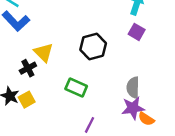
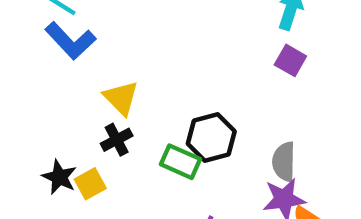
black hexagon: (93, 46) -> (211, 137), moved
black cross: (28, 68) -> (117, 140), moved

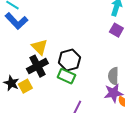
black hexagon: (211, 137) -> (69, 60), moved
black cross: (117, 140) -> (37, 66), size x1.5

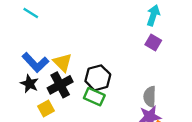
blue L-shape: (16, 21) -> (35, 62), moved
black star: (11, 83) -> (29, 84), moved

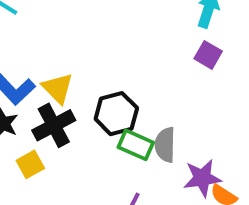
green rectangle: (94, 97) -> (136, 145), moved
gray semicircle: (150, 97) -> (165, 145), moved

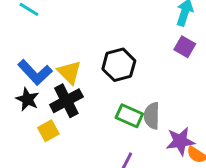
black hexagon: (116, 114) -> (119, 65), moved

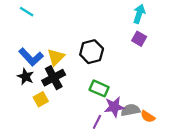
yellow triangle: (69, 72) -> (56, 57), turned 30
gray semicircle: (152, 116) -> (130, 110), moved, turned 78
purple star: (180, 141) -> (114, 107), moved

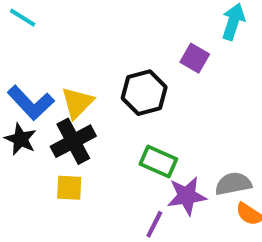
purple square: (139, 39) -> (195, 58), moved
yellow square: (41, 99) -> (69, 188), moved, turned 32
gray semicircle: (130, 110) -> (233, 184), moved

